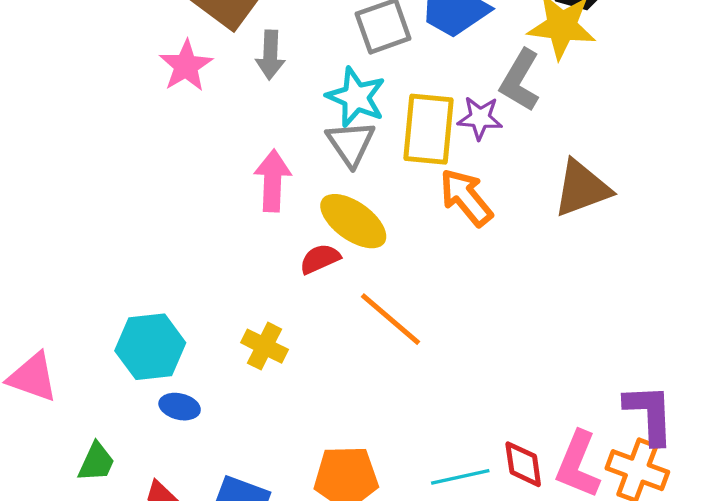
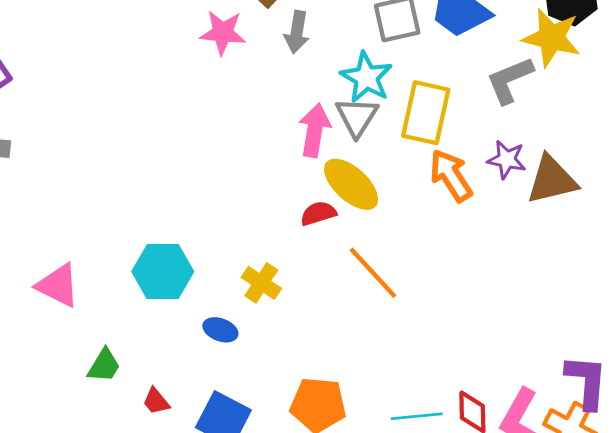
pink star: (186, 66) -> (223, 33), turned 30
gray L-shape: (520, 80) -> (510, 80), turned 30
purple star: (480, 118) -> (507, 159), moved
pink arrow: (273, 181) -> (315, 130), moved
blue ellipse: (180, 407) -> (220, 330), moved

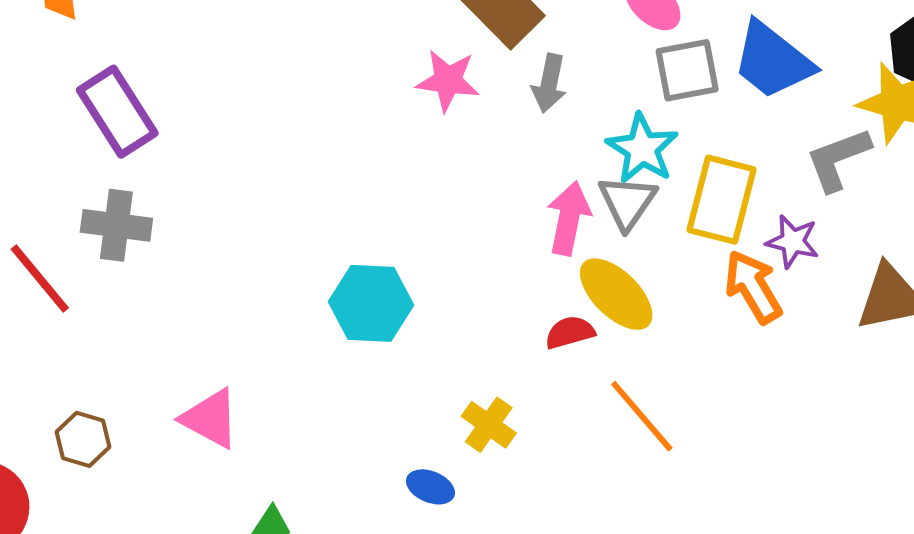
purple star: (507, 159) -> (793, 241), moved
cyan hexagon: (163, 272) -> (371, 303), moved

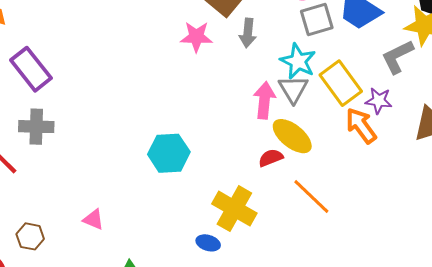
yellow rectangle: (722, 200) -> (341, 83), turned -45
pink triangle: (210, 419) -> (93, 219), size x0.7
yellow cross: (489, 425) -> (234, 209), size x1.6

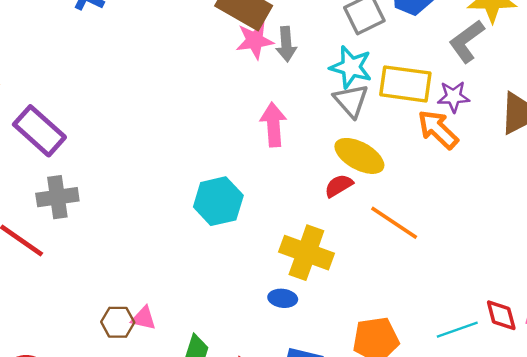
pink star: (196, 37) -> (255, 40), moved
yellow rectangle: (341, 83) -> (405, 84), turned -36
pink arrow: (264, 100) -> (273, 125), moved
pink triangle: (93, 219) -> (144, 318), moved
brown hexagon: (30, 236) -> (118, 322), moved

